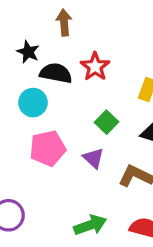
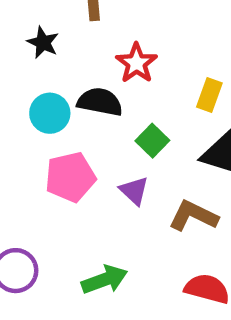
black semicircle: (56, 73) -> (100, 102), moved
green arrow: (90, 225) -> (104, 280), moved

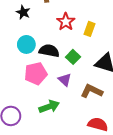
yellow rectangle: (209, 95) -> (90, 29), moved
black semicircle: (100, 102) -> (49, 51), moved
green arrow: (104, 280) -> (49, 107), moved

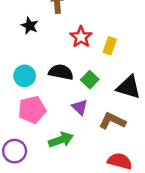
cyan circle: (26, 44) -> (25, 76), moved
pink pentagon: (36, 73) -> (32, 110), moved

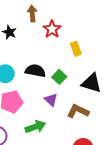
red star: (81, 37) -> (52, 29), moved
yellow rectangle: (110, 46) -> (76, 49), turned -40

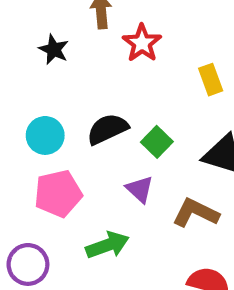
yellow rectangle: (76, 49) -> (211, 80), moved
black semicircle: (35, 71) -> (107, 129), turned -36

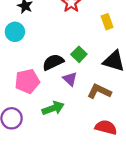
black semicircle: (107, 129) -> (53, 62), moved
cyan circle: (45, 135) -> (15, 32), moved

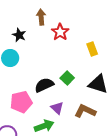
purple triangle: (70, 79) -> (57, 108), moved

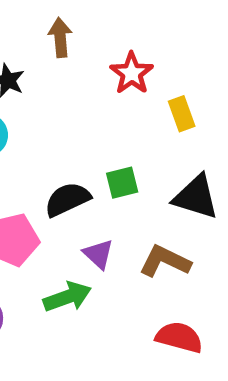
red star: (60, 32) -> (132, 73), moved
green square: (67, 78) -> (122, 183), turned 32

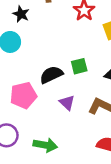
green arrow: (67, 297) -> (45, 145), moved, turned 30

